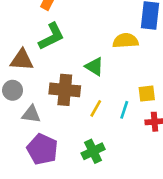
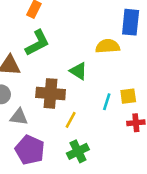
yellow line: (96, 108) -> (71, 120), moved
cyan line: (124, 110) -> (107, 102), moved

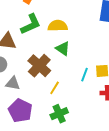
yellow semicircle: (108, 46) -> (58, 26), moved
brown cross: (51, 93) -> (39, 66), turned 35

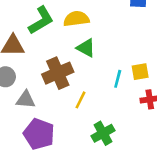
brown cross: (39, 66) -> (58, 73), turned 30
green cross: (59, 114) -> (103, 133), moved

